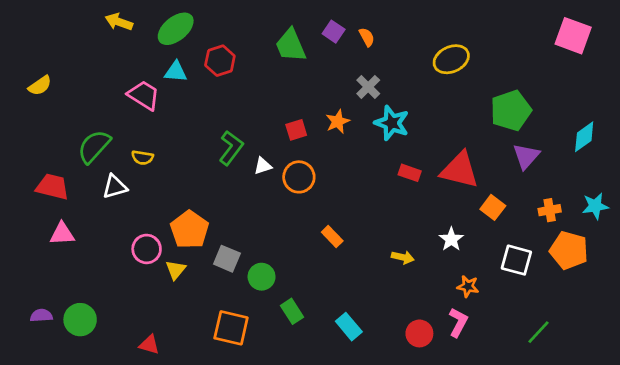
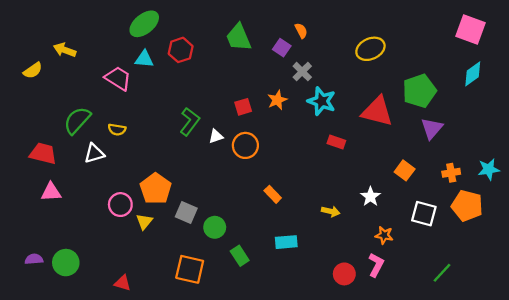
yellow arrow: (119, 22) -> (65, 50), moved
purple square: (334, 32) -> (282, 48), moved
cyan diamond: (584, 137) -> (473, 74), moved
red triangle: (460, 170) -> (377, 111), moved
cyan rectangle: (349, 327) -> (286, 242), moved, turned -55

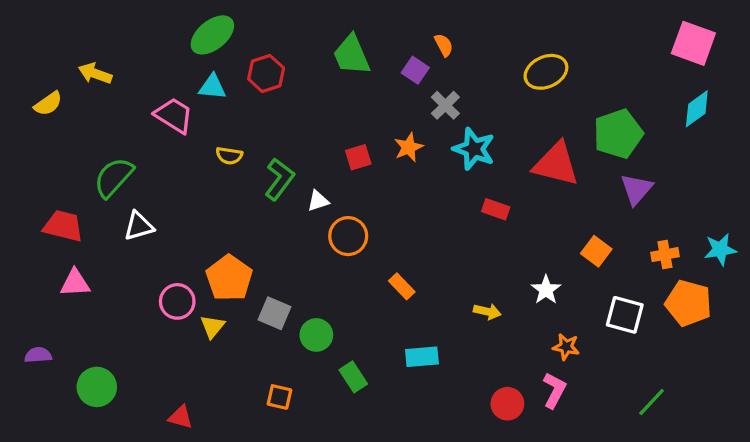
yellow semicircle: (117, 130) -> (229, 156), moved
orange circle: (245, 145) -> (348, 236), moved
purple semicircle: (34, 259) -> (38, 355), moved
orange square: (190, 269) -> (279, 397), size x0.6

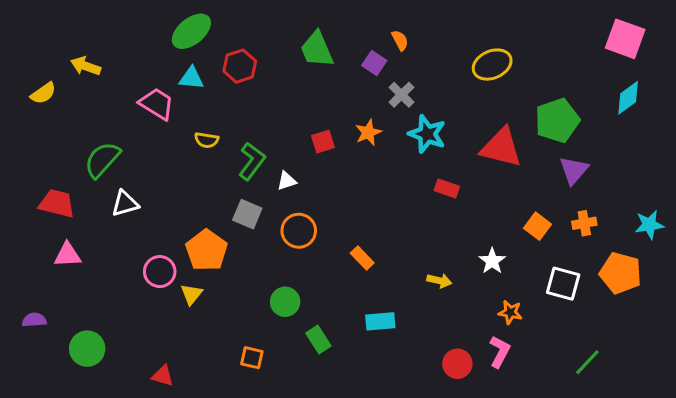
orange circle: (348, 236) -> (299, 231), moved
orange cross: (665, 255) -> (584, 223), moved
gray square: (274, 313) -> (247, 214), moved

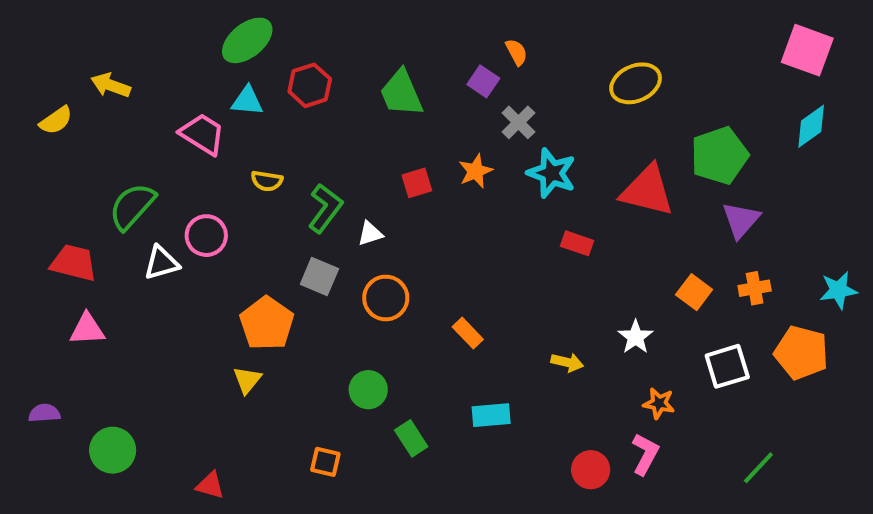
green trapezoid: (317, 49) -> (401, 93), moved
pink circle: (160, 272) -> (206, 236), moved
white square: (563, 284) -> (727, 366), turned -32

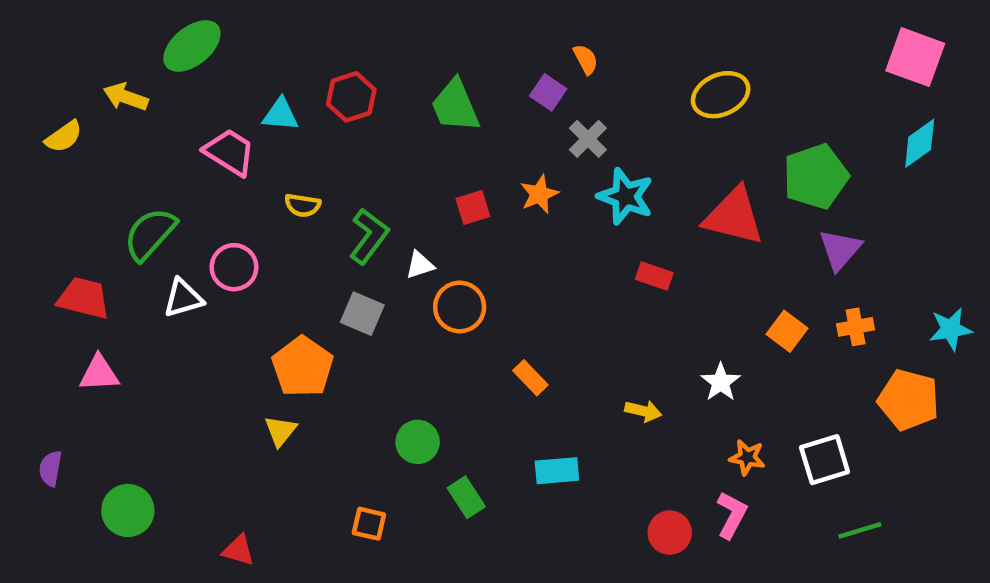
green ellipse: (247, 40) -> (192, 46), moved
orange circle: (386, 298) -> (460, 307), moved
white square: (727, 366) -> (825, 460), moved
purple semicircle: (44, 413) -> (50, 468), turned -76
green line: (758, 468) -> (860, 530), turned 30

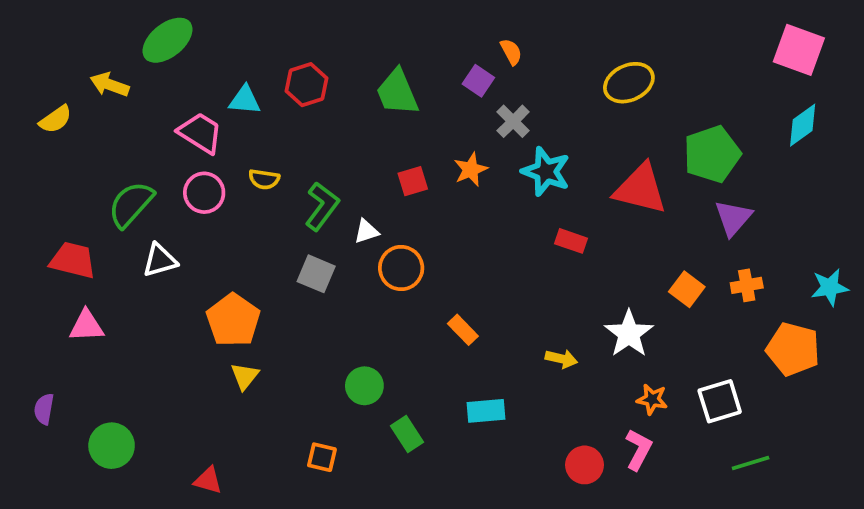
pink circle: (234, 267) -> (204, 193), moved
orange pentagon: (303, 367) -> (233, 320), moved
white star: (721, 382) -> (629, 334), size x1.4

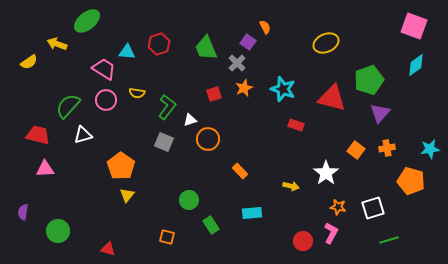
gray cross: (513, 121) -> (237, 63), moved

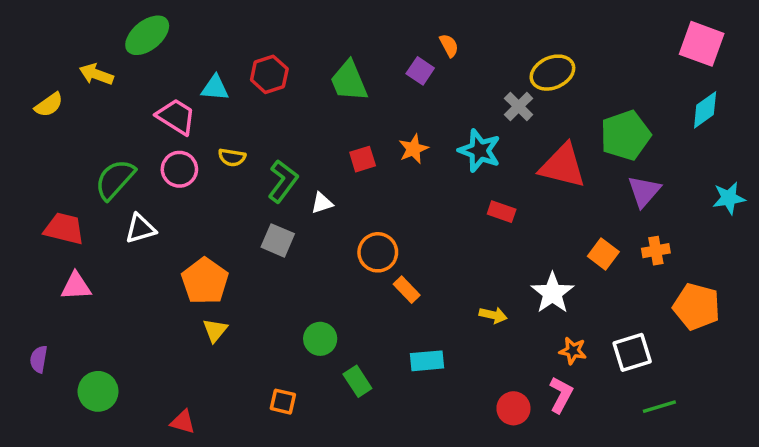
gray cross: (237, 63) -> (519, 106), moved
orange circle: (208, 139) -> (378, 252), moved
cyan star: (430, 149) -> (729, 198), moved

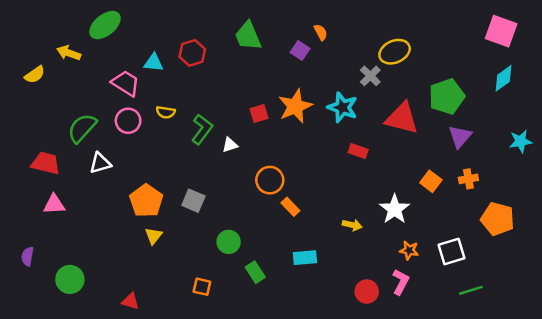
green trapezoid: (349, 81) -> (248, 36), moved
orange star: (413, 149) -> (295, 106), size x1.6
gray square: (278, 240) -> (193, 201), moved

